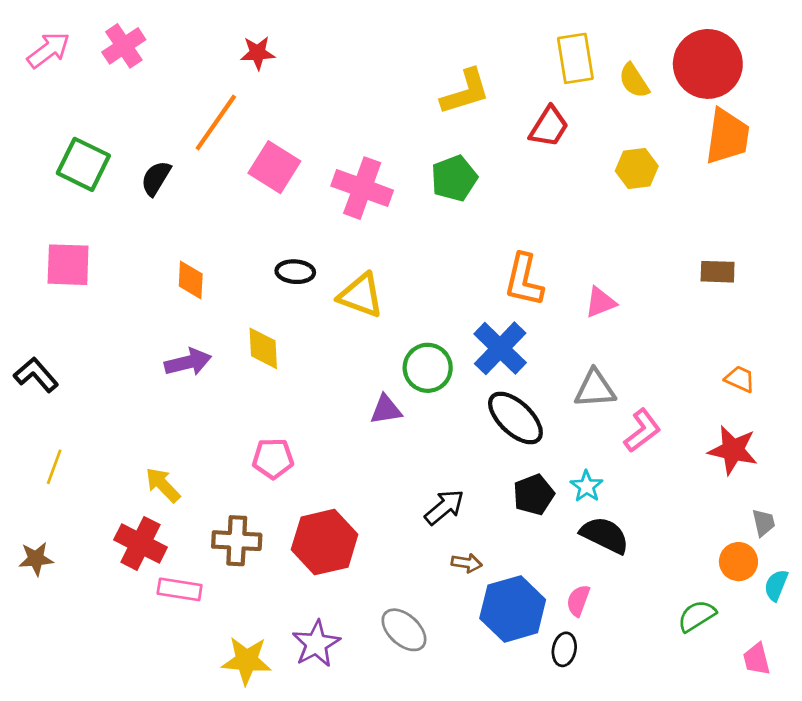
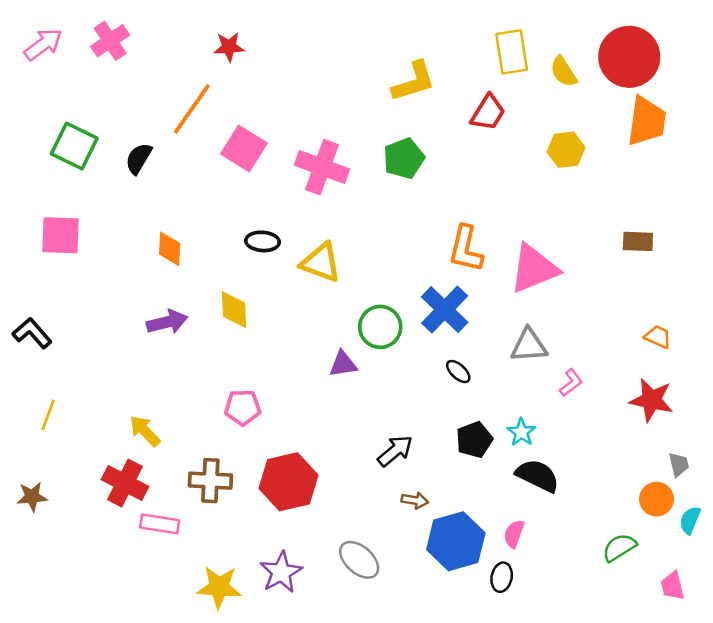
pink triangle: (600, 302) -> (534, 269), size x1.8
black ellipse: (515, 418) -> (458, 372), size x0.5
pink L-shape: (642, 431) -> (571, 383), size x0.7

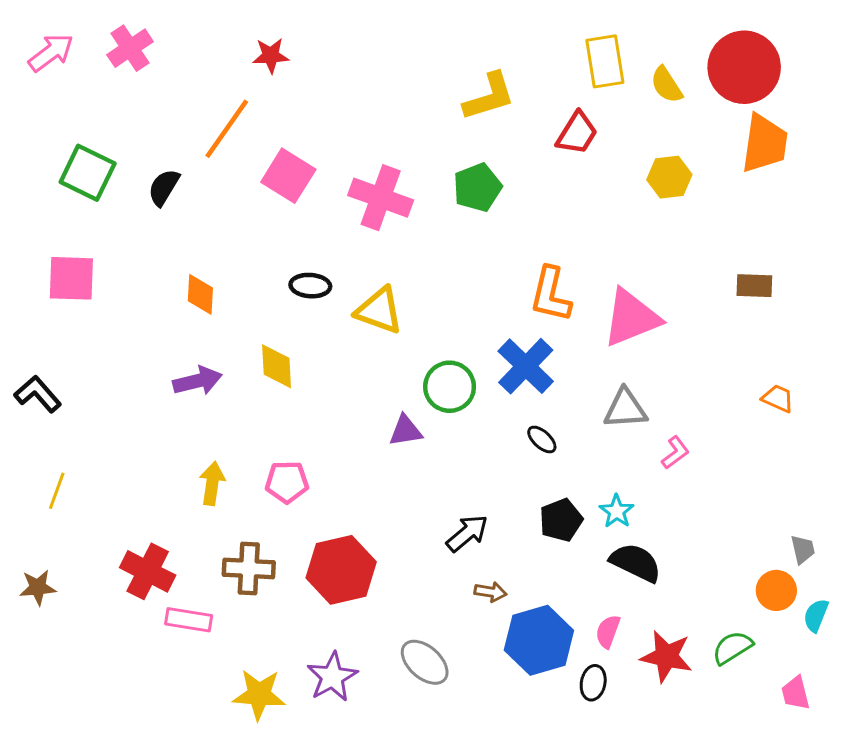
red star: (652, 400) -> (666, 656), moved
yellow arrow: (145, 431) -> (212, 483), moved, turned 52

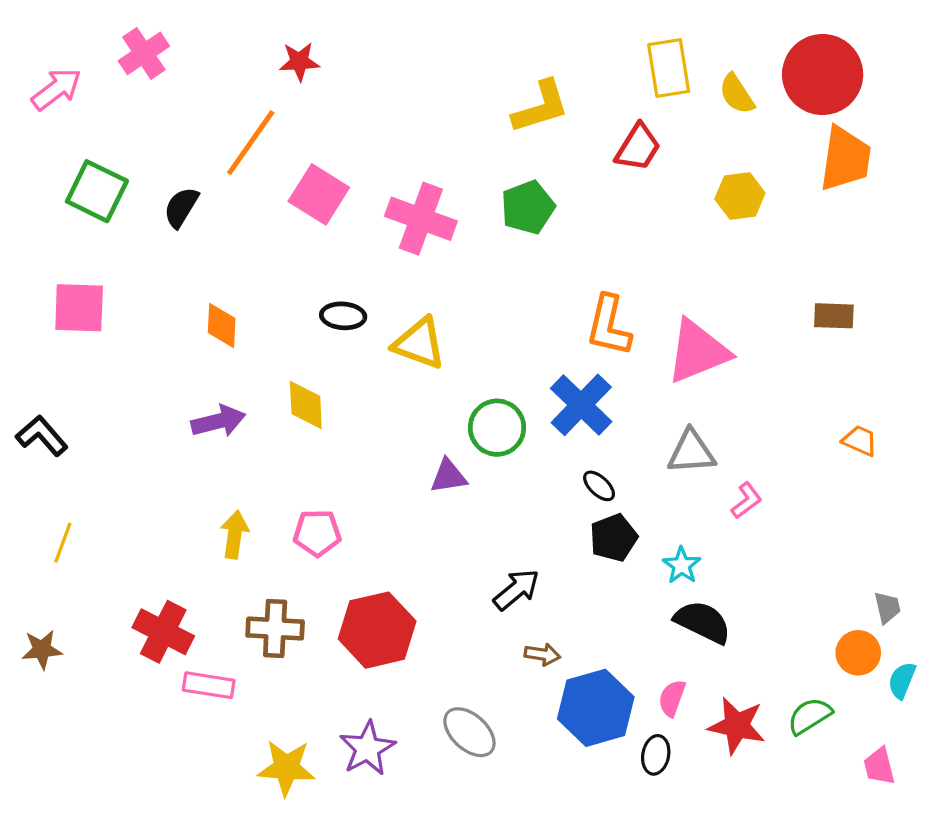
pink arrow: (51, 53) -> (56, 89), moved
black pentagon: (561, 520) -> (614, 538), moved

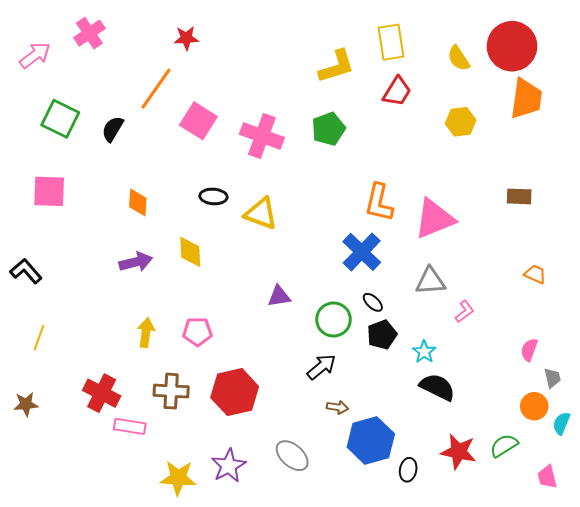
yellow rectangle: (669, 68) -> (391, 42), moved
green circle: (497, 428) -> (333, 319), moved
pink semicircle: (672, 698) -> (529, 350), moved

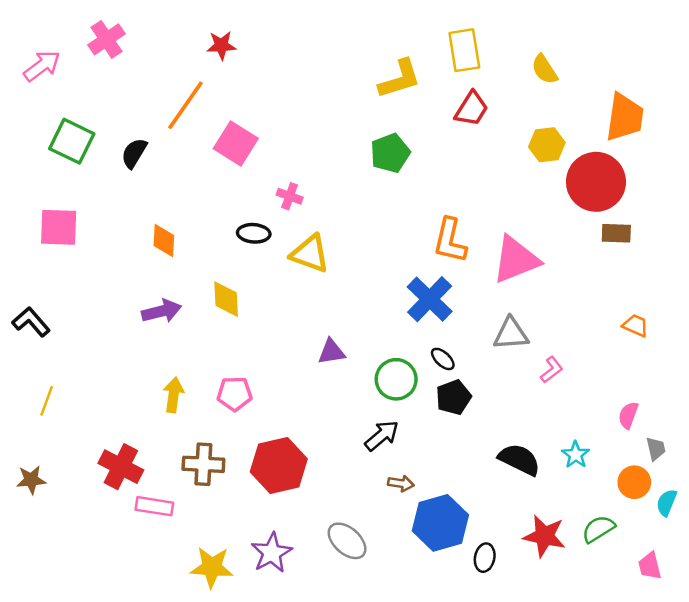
red circle: (512, 46) -> (596, 182), moved
pink cross: (262, 136) -> (290, 196), moved, size x0.5
cyan star: (424, 352) -> (576, 455), moved

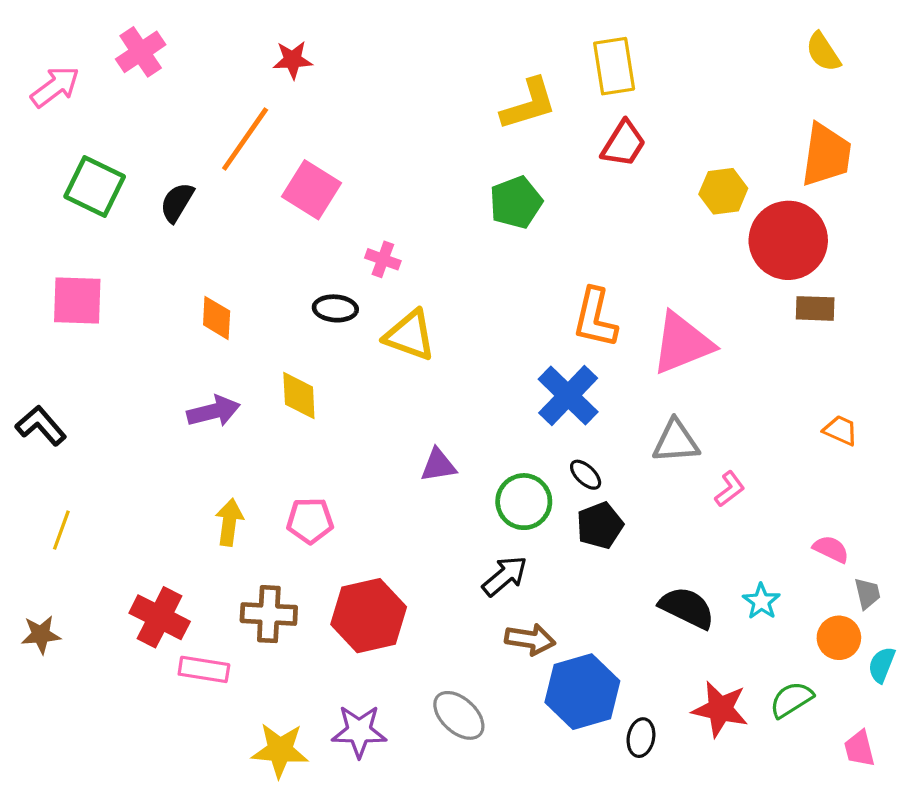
yellow semicircle: (545, 69) -> (823, 52), moved
pink semicircle: (628, 415) -> (831, 549), turned 96
brown arrow: (401, 483) -> (530, 639), size x1.4
purple star: (272, 553) -> (359, 731), turned 30

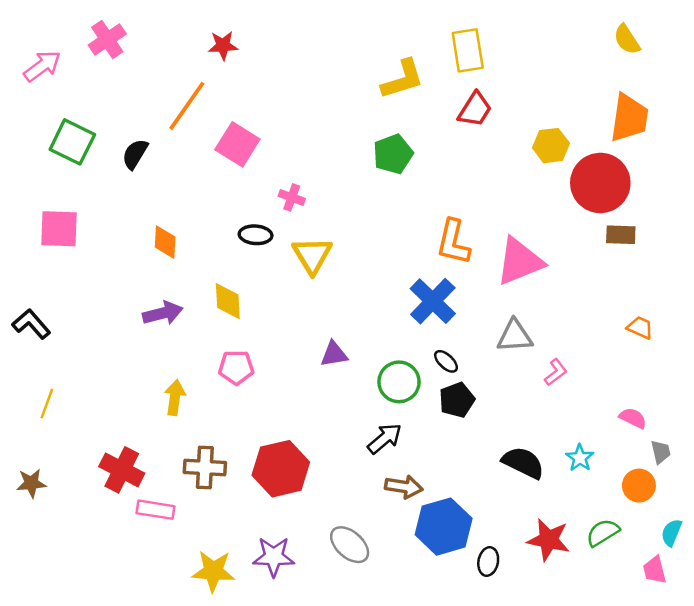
yellow triangle: (410, 335) -> (312, 255), turned 39
pink pentagon: (310, 521) -> (236, 367), moved
cyan semicircle: (882, 665) -> (671, 533), moved

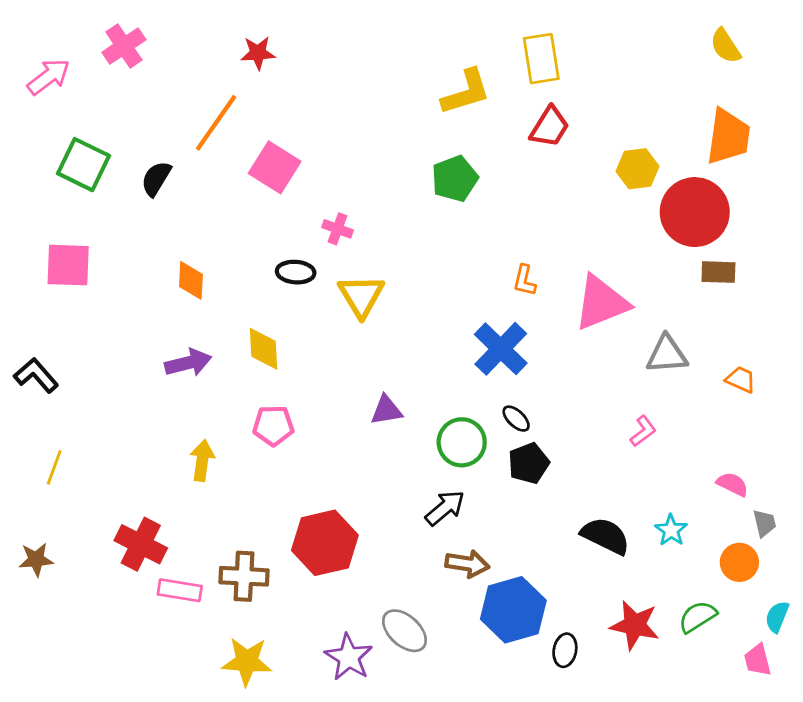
orange L-shape: (453, 242) -> (524, 280), size x0.6
gray triangle: (515, 336) -> (667, 354), moved
brown cross: (205, 467) -> (244, 576), moved
purple star: (274, 557) -> (349, 657), moved, turned 30

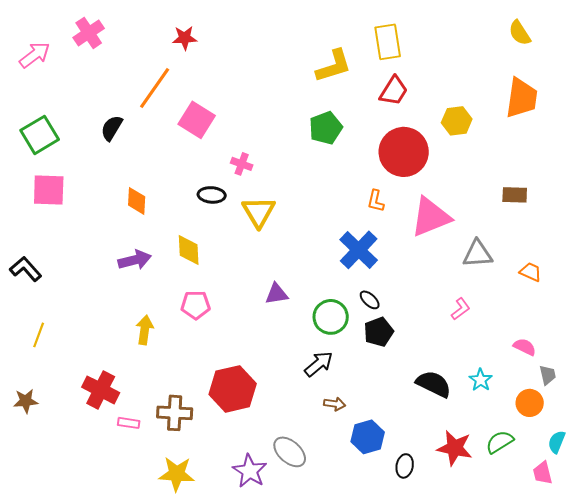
green square: (84, 165) -> (40, 135), moved, turned 33
red circle: (695, 212) -> (404, 152), moved
brown arrow: (467, 564) -> (335, 404), size x0.7
pink rectangle: (180, 590) -> (129, 423), size x0.7
blue hexagon: (513, 610) -> (368, 437), size x0.7

